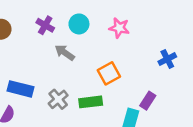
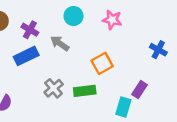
purple cross: (45, 25) -> (30, 30), moved
blue cross: (167, 59) -> (158, 50), turned -35
blue rectangle: (20, 89) -> (26, 56), moved, turned -40

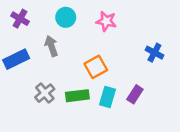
purple cross: (30, 30) -> (20, 19), moved
gray arrow: (60, 43) -> (51, 46), turned 36
cyan rectangle: (123, 107) -> (107, 97), moved

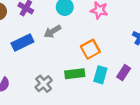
gray arrow: (51, 46) -> (52, 31), turned -102
gray cross: (45, 93) -> (44, 84), moved

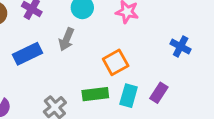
gray arrow: (52, 31) -> (66, 39), turned -36

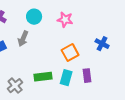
orange square: (116, 62) -> (70, 53), moved
purple rectangle: (159, 93) -> (87, 76), turned -40

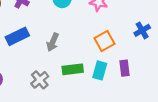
gray arrow: (23, 39) -> (53, 42), moved
blue cross: (102, 44) -> (142, 30), turned 32

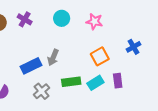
blue rectangle: (17, 36) -> (31, 66), moved
cyan rectangle: (100, 70) -> (95, 83), turned 42

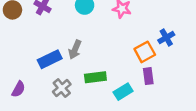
orange square: (100, 56) -> (145, 52), moved
cyan rectangle: (95, 83) -> (123, 92), moved

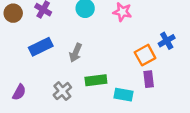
blue rectangle: (50, 59) -> (41, 47), moved
cyan rectangle: (123, 92) -> (124, 95), turned 42

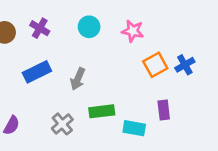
orange square: (145, 55) -> (155, 65), moved

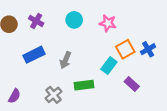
purple rectangle: (164, 110) -> (132, 84), turned -40
cyan rectangle: (134, 128) -> (109, 66), moved, turned -63

